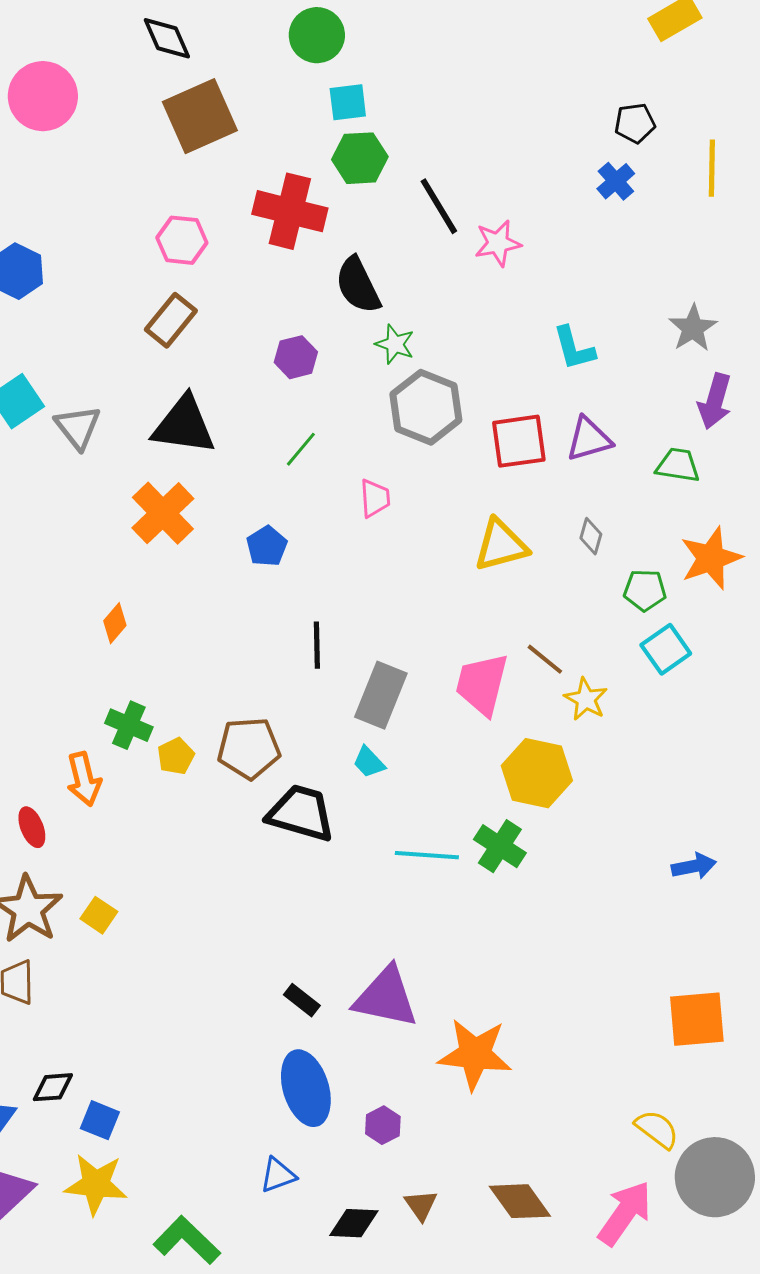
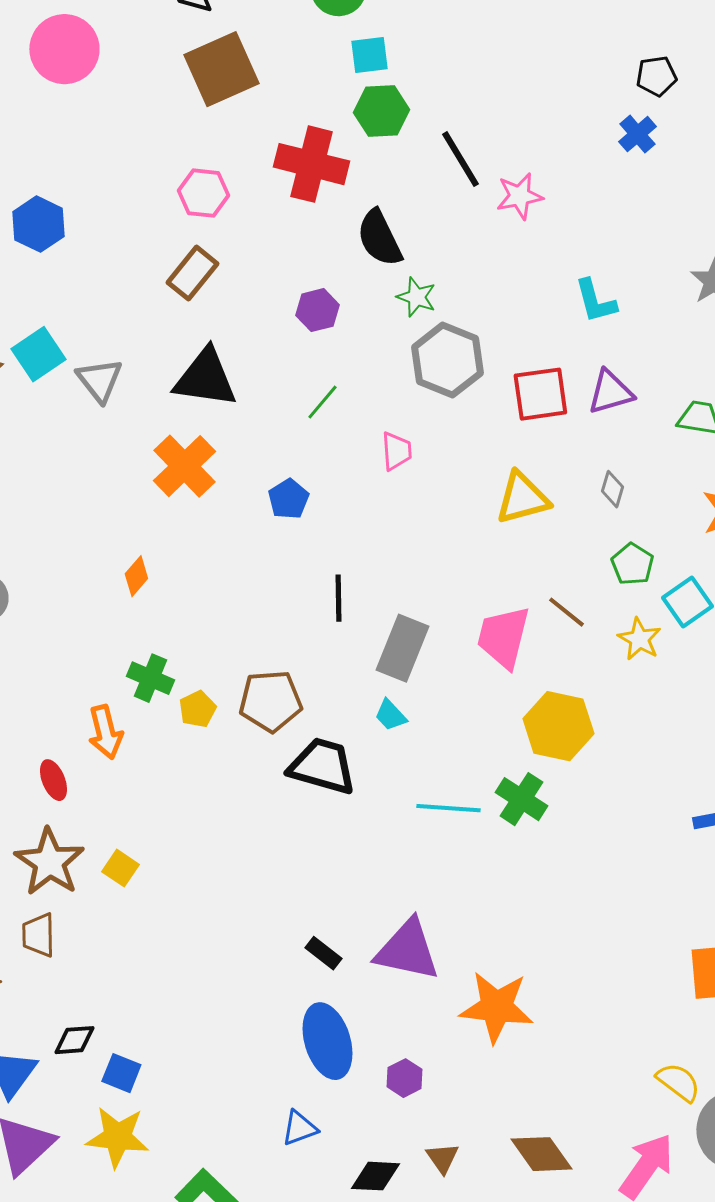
green pentagon: (645, 590) -> (632, 564), moved, turned 30
yellow star: (586, 699) -> (639, 639), moved

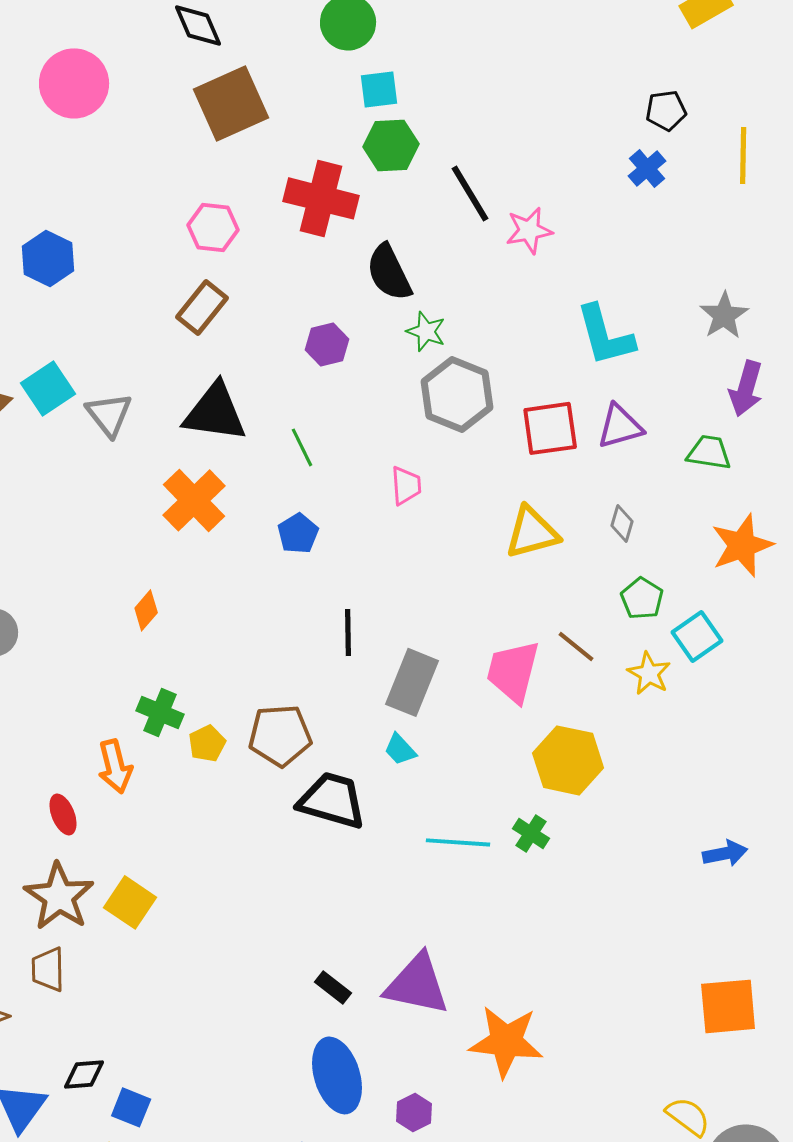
cyan L-shape: (595, 301) -> (605, 335), size x1.4
green line: (322, 402) -> (302, 447), moved, turned -66
green cross: (521, 799) -> (531, 833), size x0.7
yellow square: (120, 868) -> (130, 902), size x1.4

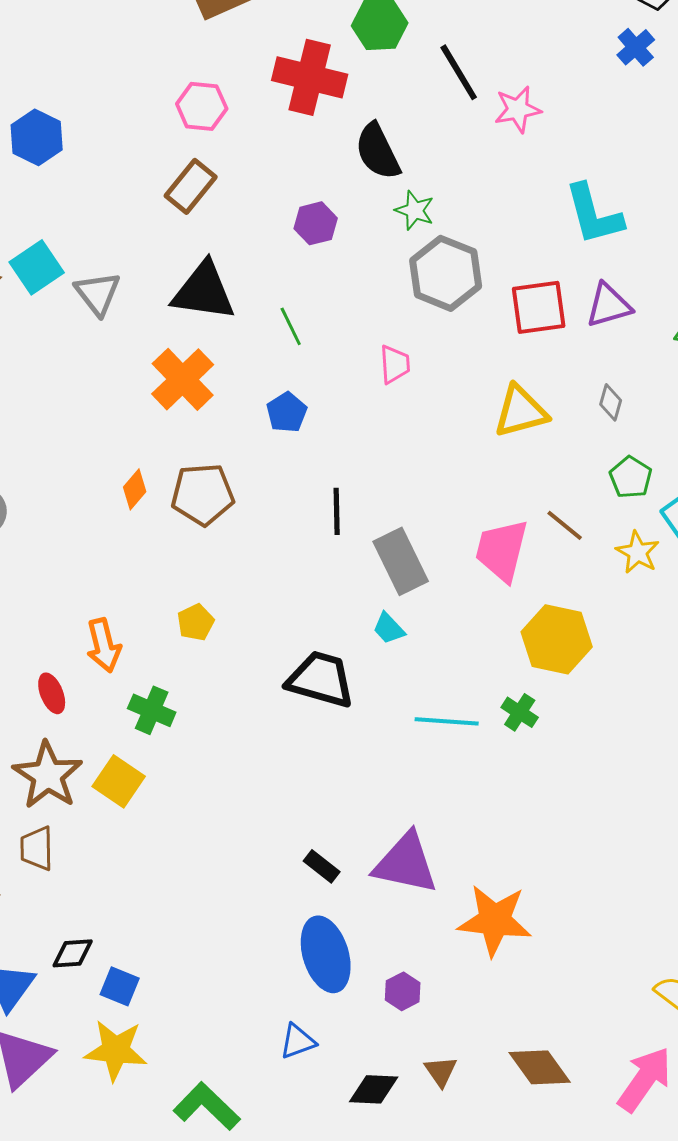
gray rectangle: (412, 682) -> (401, 561), turned -48
green cross: (160, 712) -> (152, 710), moved
brown pentagon: (280, 735) -> (203, 494), moved

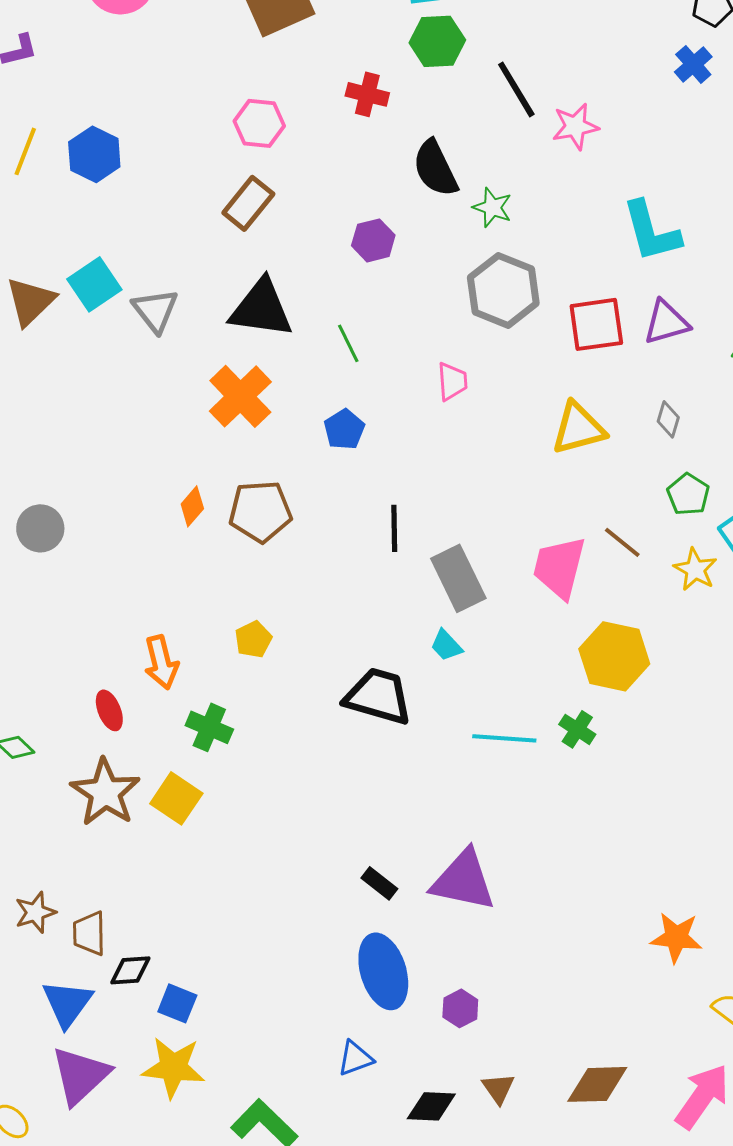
red cross: (310, 77) -> (367, 94), size x0.6
green star: (415, 210) -> (492, 207), moved
brown trapezoid: (37, 848) -> (89, 933), moved
orange star: (495, 920) -> (676, 937), moved, size x0.7
brown diamond: (540, 1067) -> (597, 1084), turned -56

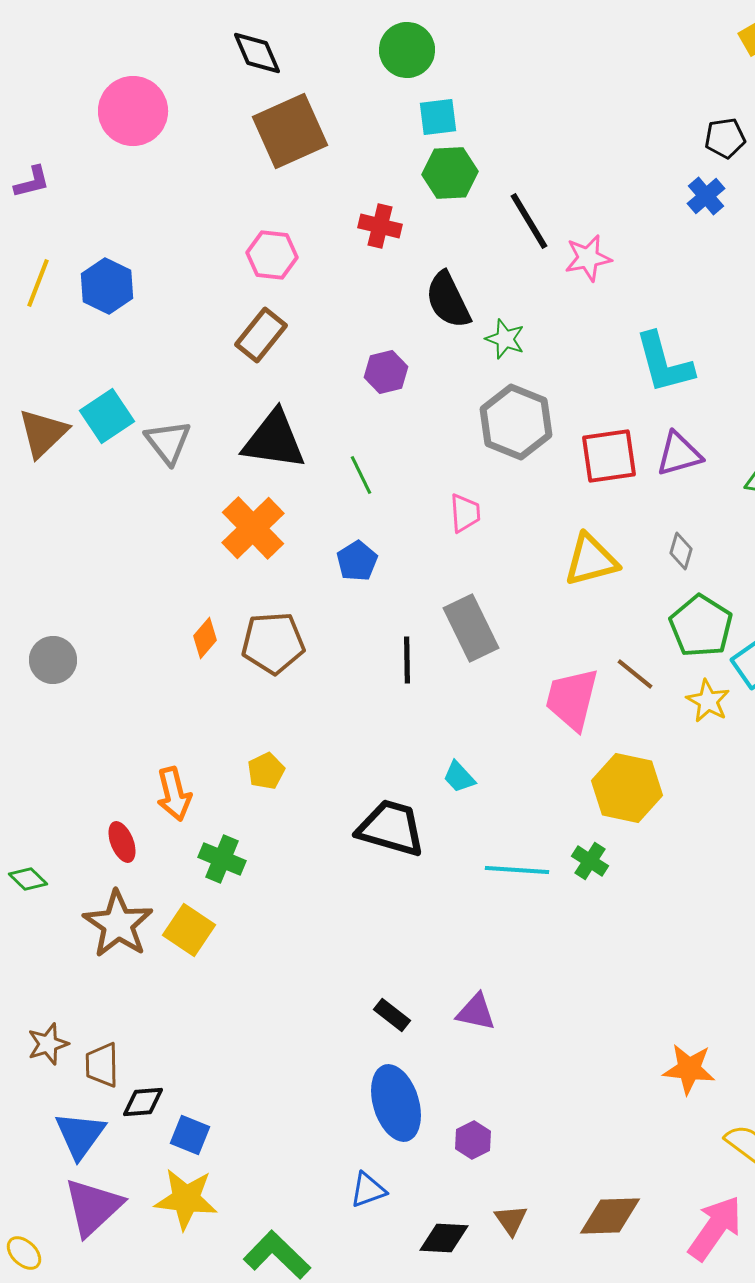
green pentagon: (688, 494) -> (701, 626), size x1.5
gray rectangle: (458, 578) -> (471, 628), moved
purple triangle: (463, 880) -> (476, 1012), size x0.6

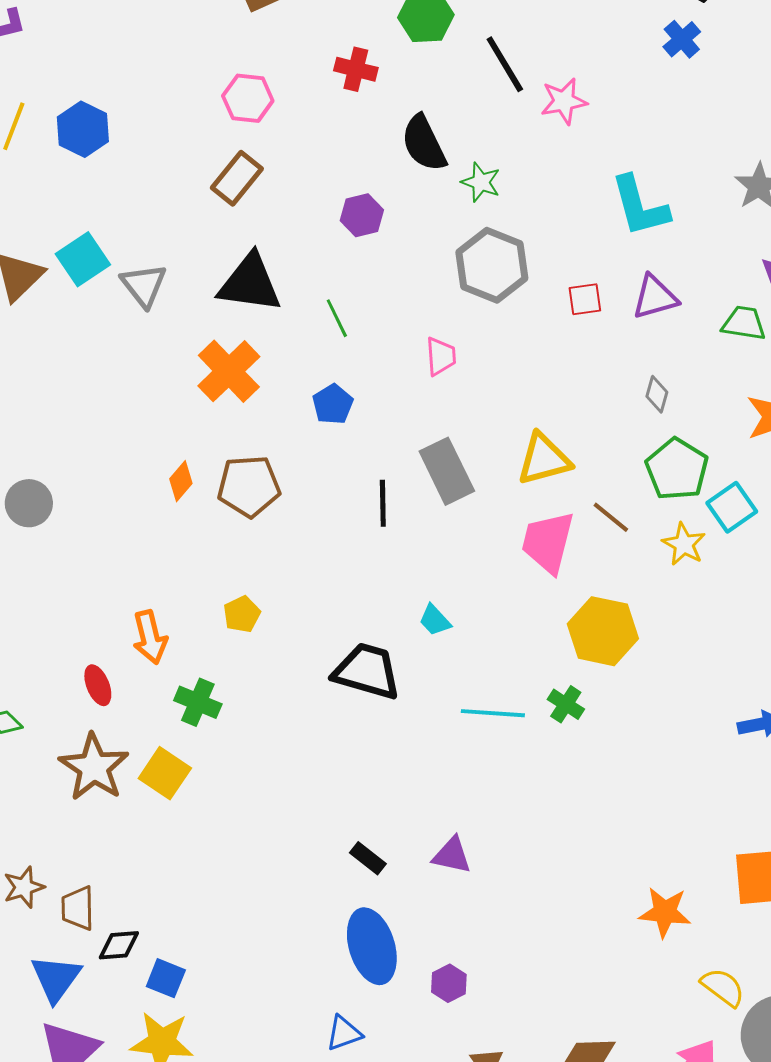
red square: (609, 456) -> (585, 299), size x0.6
yellow triangle: (591, 560) -> (544, 459), moved

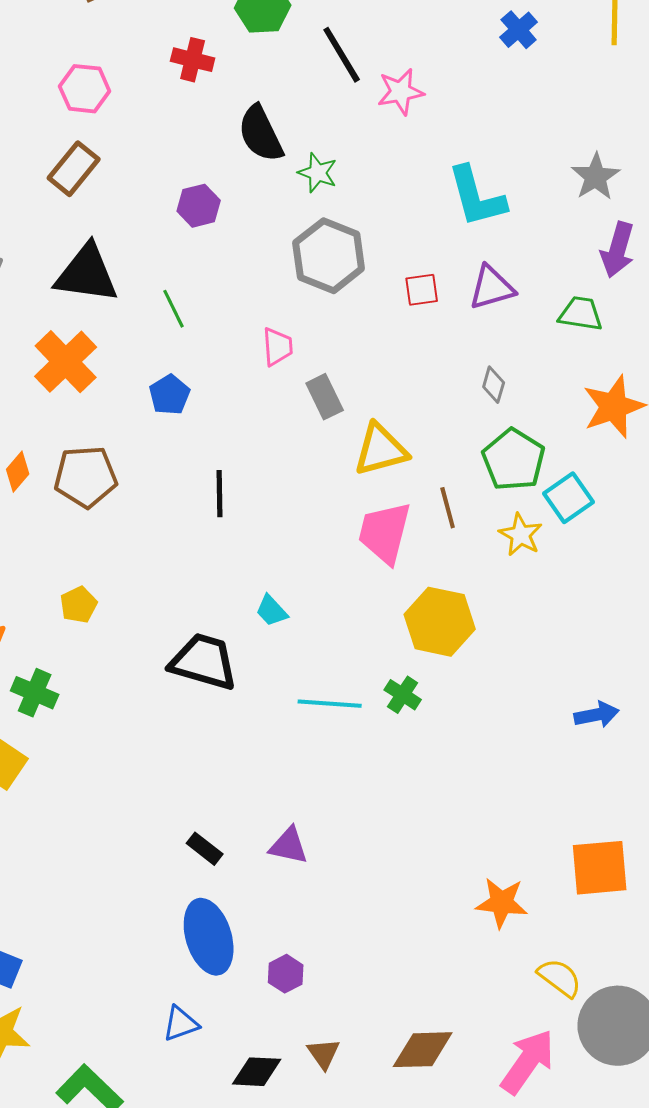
gray rectangle: (447, 471) -> (325, 397), moved, size x0.7
brown line: (611, 517) -> (448, 508), turned 36

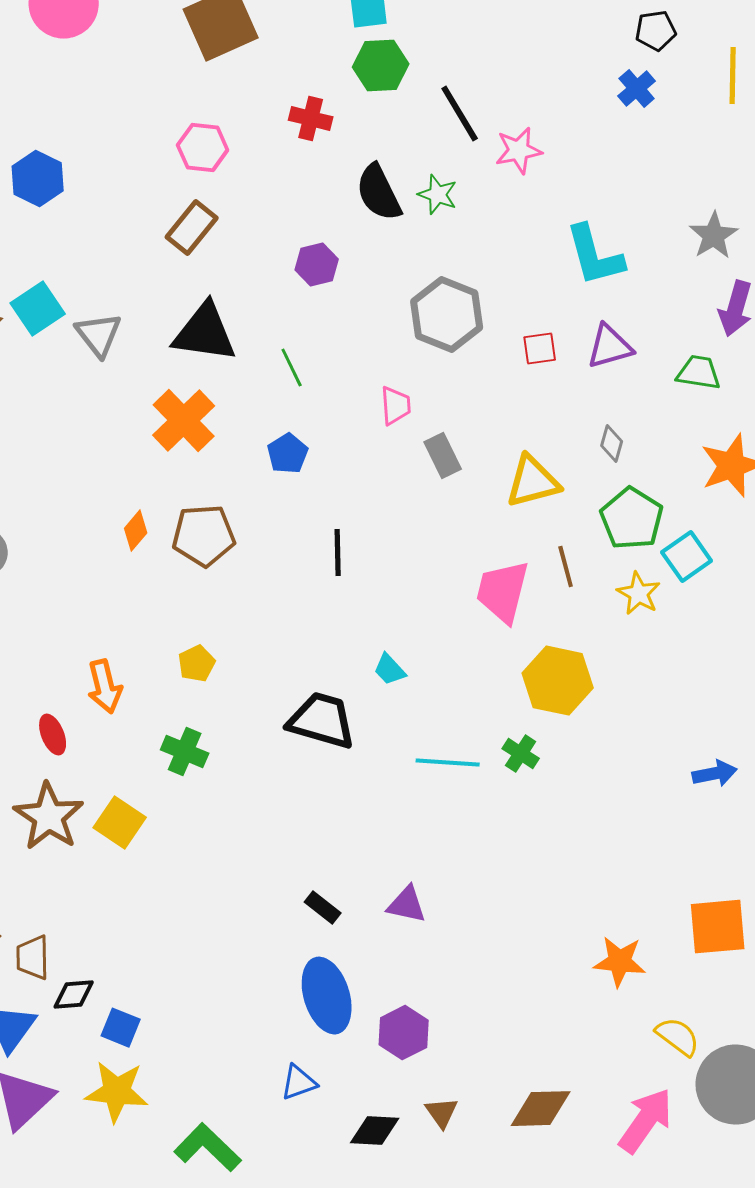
green star: (318, 173) -> (438, 195), moved
yellow triangle: (381, 450) -> (533, 482), moved
green cross: (35, 693) -> (185, 752), moved
purple hexagon: (286, 974) -> (404, 1033), size x1.4

